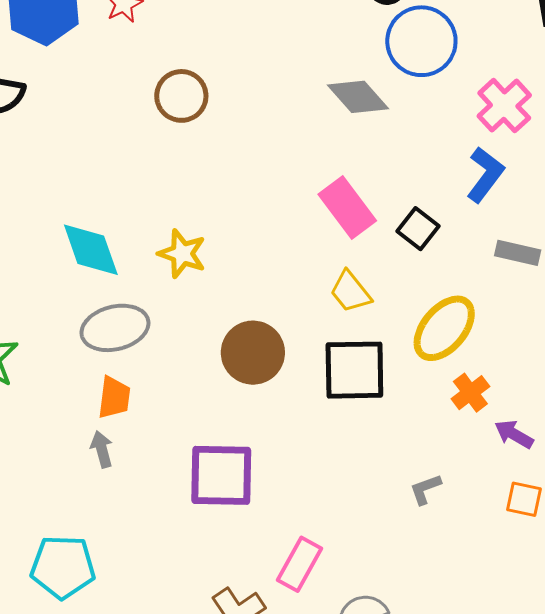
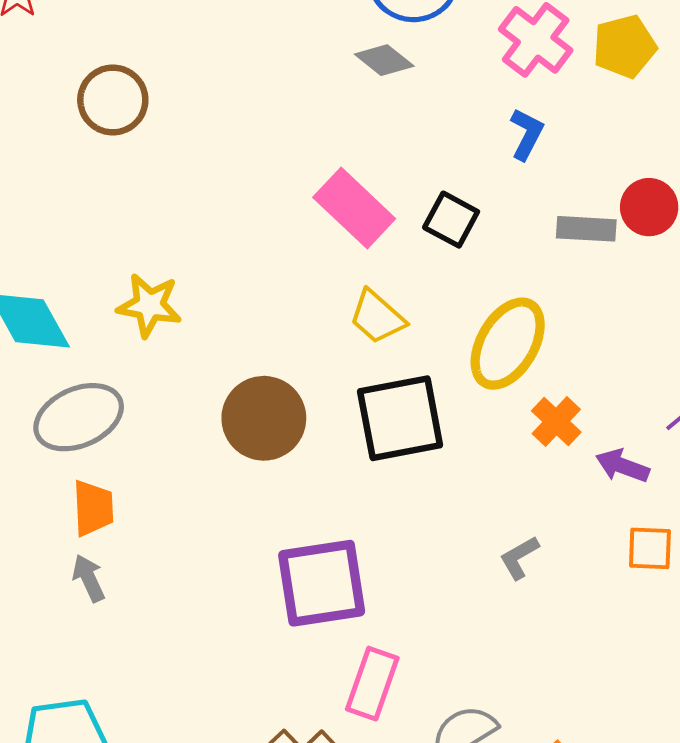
gray diamond: (358, 97) -> (384, 60), moved, size x0.7
blue L-shape: (485, 175) -> (527, 134), size x0.7
purple square: (221, 475) -> (322, 583), moved

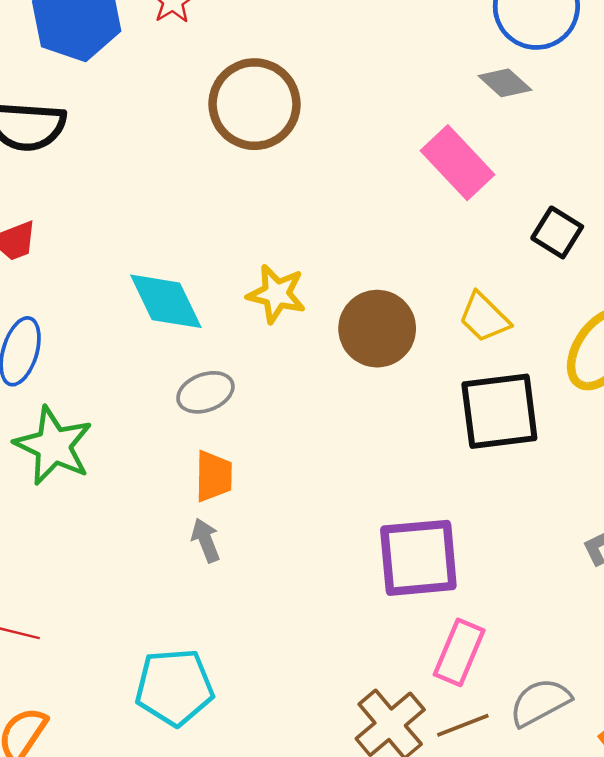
brown circle: (113, 100) -> (255, 104), size x1.4
pink rectangle: (354, 208) -> (458, 163), moved
gray ellipse: (79, 417) -> (205, 392), size x0.7
brown circle: (264, 418) -> (377, 329), moved

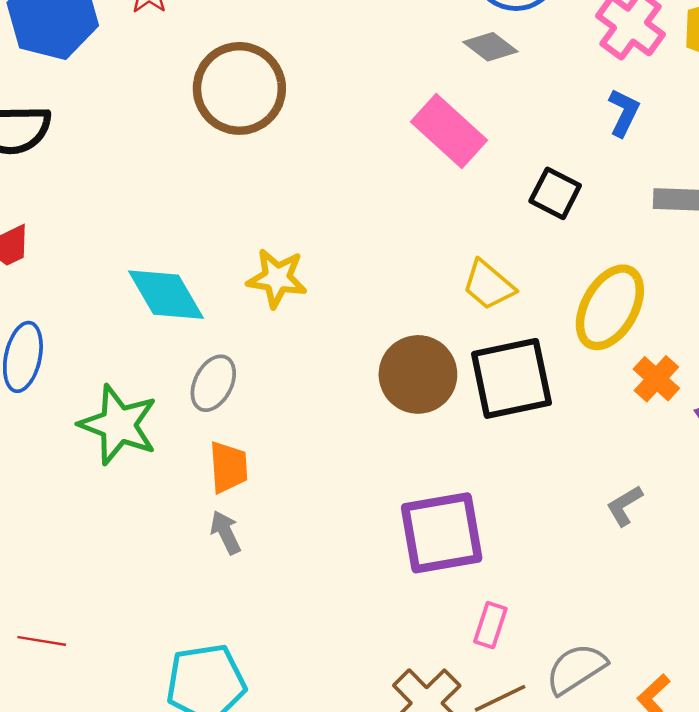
brown circle: (377, 329) -> (418, 374), moved
gray ellipse: (205, 392) -> (213, 383), turned -38
green star: (53, 446) -> (118, 425), moved
pink rectangle: (459, 652) -> (490, 625), size x0.7

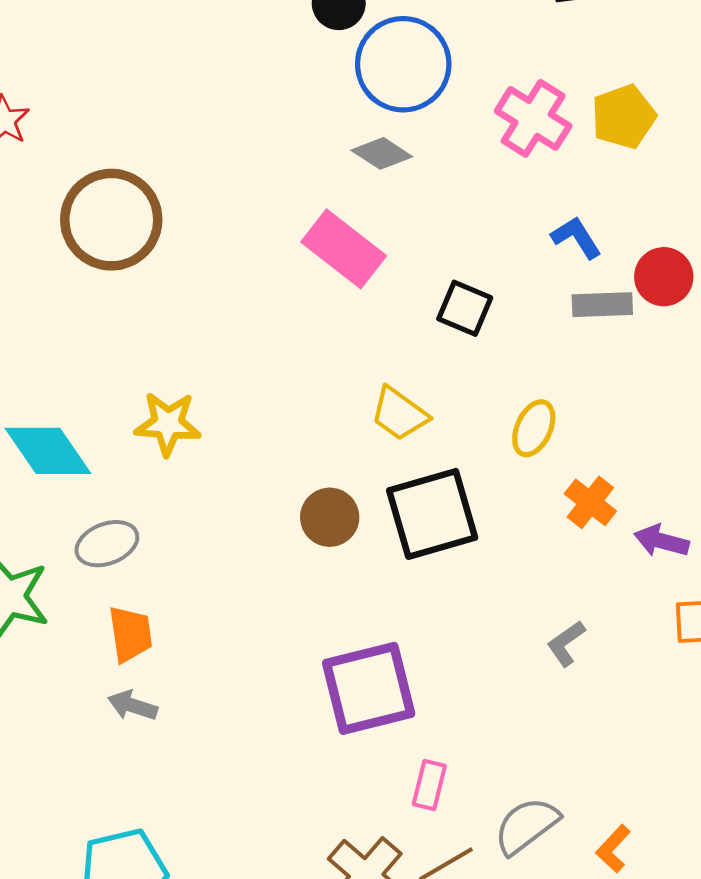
blue L-shape: (624, 113) -> (576, 238), moved, turned -54
yellow ellipse: (610, 307) -> (534, 428), size x0.6
brown circle: (418, 374) -> (330, 517), size x0.7
gray ellipse: (213, 383) -> (107, 544), turned 46
gray arrow: (226, 532) -> (133, 706), turned -42

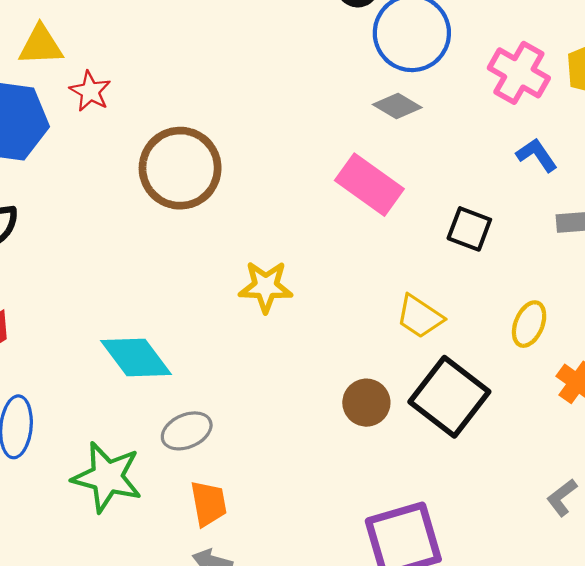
blue L-shape: (576, 238) -> (537, 155), moved
yellow star: (168, 424) -> (266, 287), moved
black square: (432, 514) -> (449, 397), turned -34

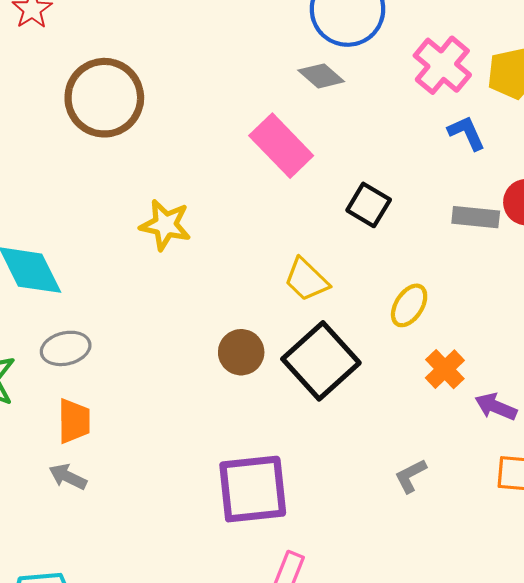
blue L-shape: (537, 155) -> (466, 133), moved

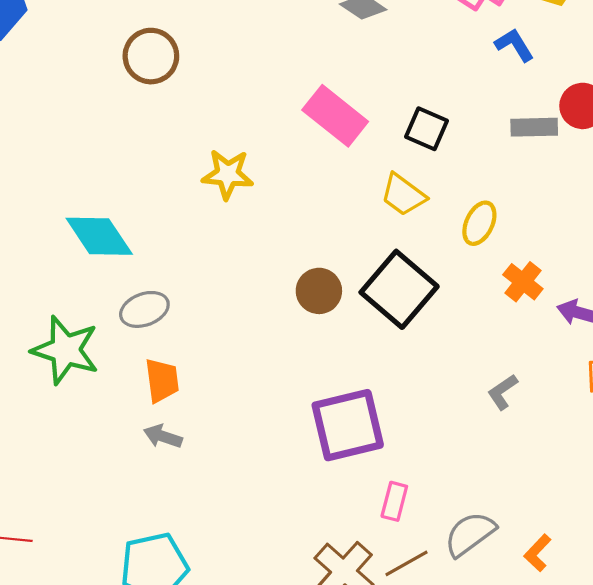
brown circle: (104, 98) -> (151, 56), size x0.7
pink rectangle: (281, 146) -> (335, 116), moved
yellow trapezoid: (306, 280) -> (403, 195), moved

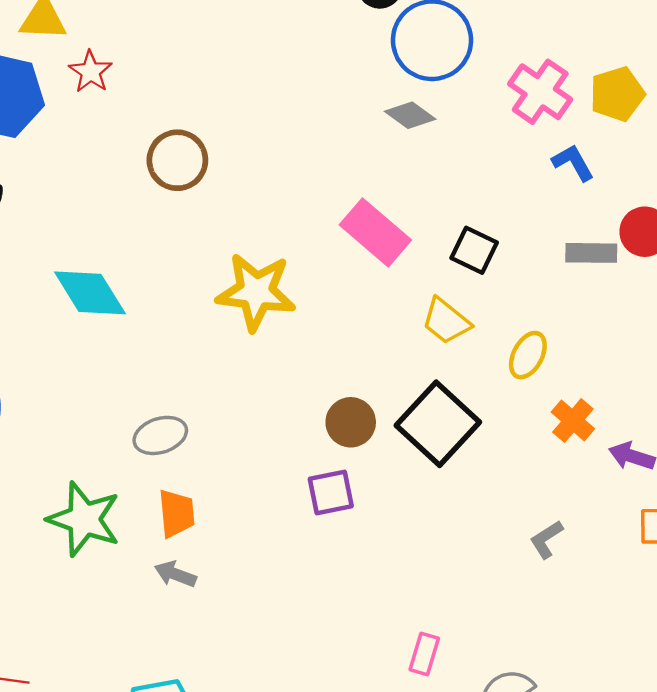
yellow star: (228, 174) -> (256, 292), size x1.4
cyan diamond: (99, 236) -> (90, 293), moved
green star: (65, 350) -> (84, 519), moved
purple square: (348, 425) -> (331, 493), moved, size x0.6

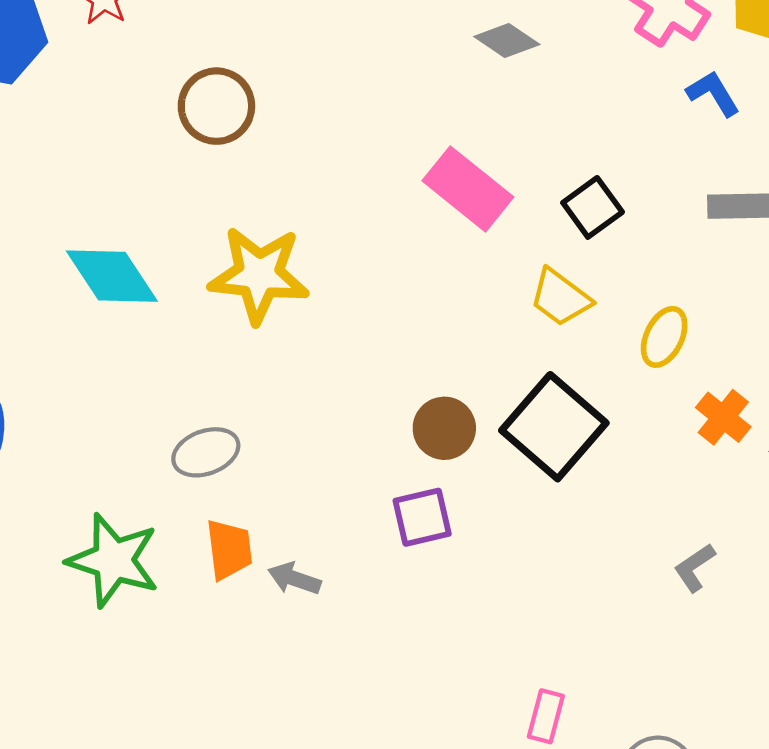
black square: (474, 250) -> (593, 207), turned 30
yellow star: (256, 292) -> (259, 275), moved
gray arrow: (175, 574) -> (294, 579), moved

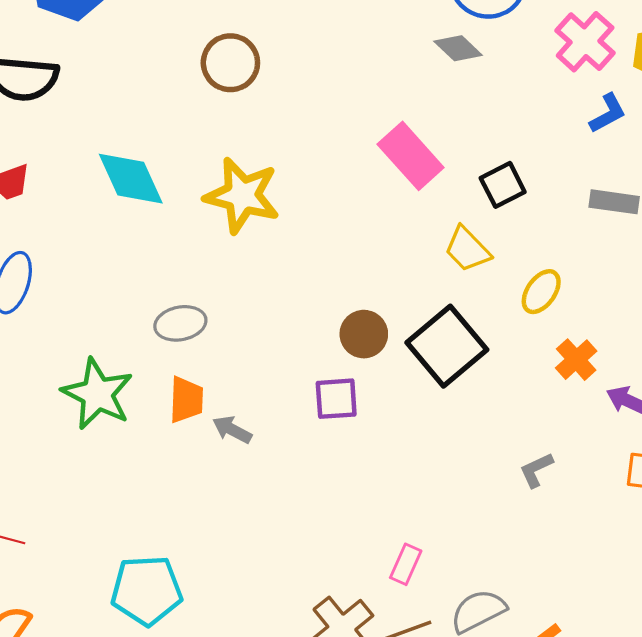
blue L-shape: (713, 93) -> (608, 113), turned 84

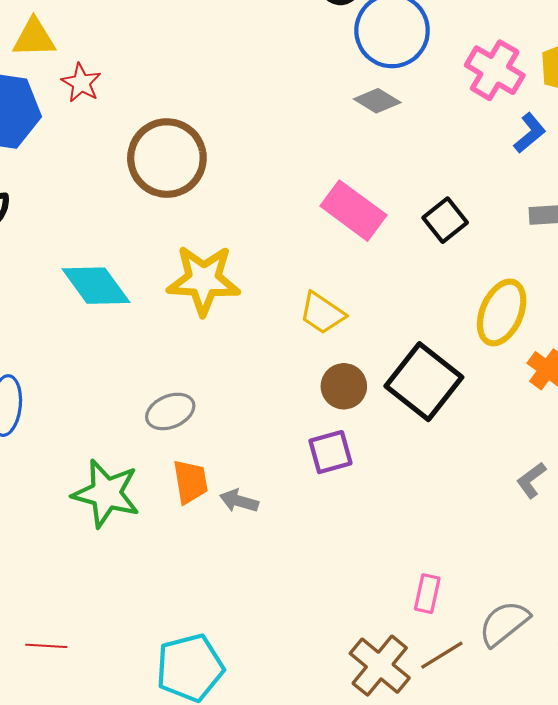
brown circle: (230, 63) -> (167, 158), size x1.4
yellow trapezoid: (467, 249) -> (322, 313), moved
yellow ellipse: (541, 292) -> (502, 312), size x1.5

